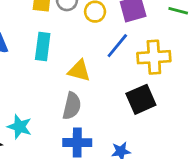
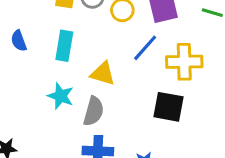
black square: (141, 99) -> (168, 107), turned 32
cyan star: (20, 127) -> (61, 96), moved

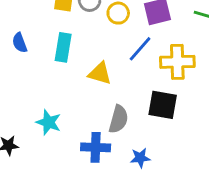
cyan star: (61, 96) -> (49, 122), moved
gray semicircle: (94, 111) -> (118, 119), moved

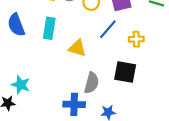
blue semicircle: (20, 43) -> (16, 25), size x1.5
yellow cross: (177, 62) -> (136, 39), size x0.6
cyan star: (49, 122) -> (21, 85), moved

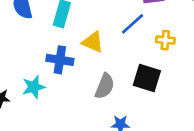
cyan star: (21, 85) -> (34, 87), moved, turned 30
blue cross: (74, 104) -> (60, 60), moved

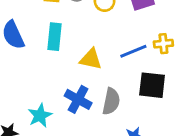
blue line: (133, 24) -> (133, 51), moved, turned 30
blue cross: (60, 60) -> (78, 99), moved, turned 30

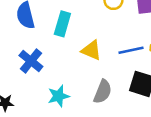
blue cross: (78, 99) -> (31, 61), moved
cyan star: (40, 115) -> (59, 96), moved

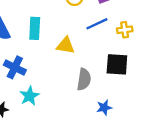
blue line: (131, 50) -> (97, 24), moved
cyan star: (59, 96) -> (29, 96), moved

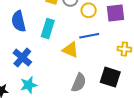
blue line: (97, 24) -> (89, 36), moved

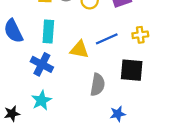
blue line: (89, 36) -> (107, 39), moved
blue cross: (22, 57) -> (42, 64), moved

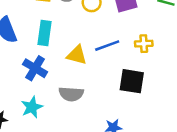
gray semicircle: (98, 85) -> (71, 94), moved, turned 80

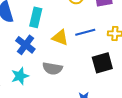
black square: (132, 81) -> (102, 63), turned -30

